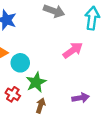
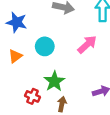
cyan circle: (20, 63) -> (45, 46), moved

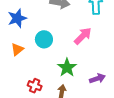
blue star: (17, 22) -> (17, 18), turned -30
green star: (54, 81) -> (67, 68), moved

